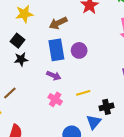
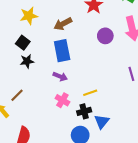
purple circle: (79, 50) -> (105, 36), moved
black cross: (107, 107) -> (84, 111), moved

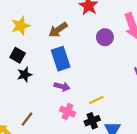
brown line: (17, 95) -> (27, 119), moved

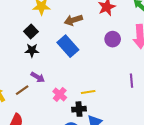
blue rectangle: (61, 59) -> (68, 46), turned -40
purple arrow: (62, 86) -> (38, 77), moved

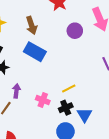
brown arrow: (73, 20) -> (32, 25), turned -72
purple arrow: (38, 77) -> (16, 91), turned -96

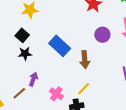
brown arrow: (32, 25) -> (85, 60), moved
yellow line: (69, 89) -> (84, 89), turned -32

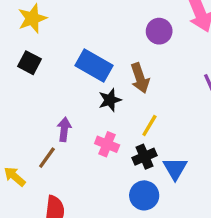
black star: (25, 54) -> (110, 100), moved

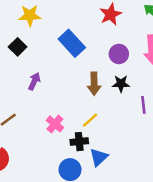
blue rectangle: (94, 66) -> (72, 43), moved
black star: (110, 100) -> (121, 84), moved
purple arrow: (64, 129) -> (34, 81), moved

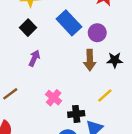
black square: (18, 47) -> (28, 28), moved
purple circle: (119, 54) -> (97, 33), moved
yellow line: (90, 120) -> (105, 95), moved

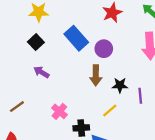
purple arrow: (34, 58) -> (41, 72), turned -84
black star: (115, 60) -> (120, 85), moved

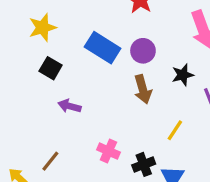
black star: (120, 85) -> (183, 75), moved

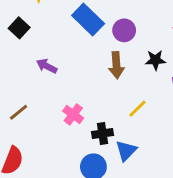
black square: (51, 68) -> (19, 28), moved

